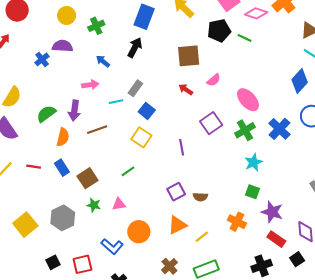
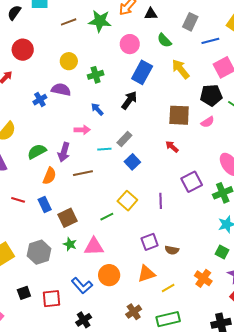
pink semicircle: (214, 80) -> (208, 122), moved
yellow square: (141, 137) -> (127, 201), moved
pink triangle: (119, 204) -> (94, 247), size x1.5

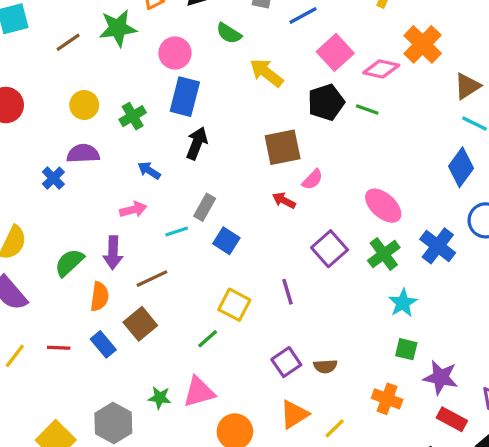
blue rectangle: (142, 72) -> (185, 97), moved
pink semicircle: (208, 122) -> (312, 179), moved
brown square: (67, 218) -> (140, 324), moved

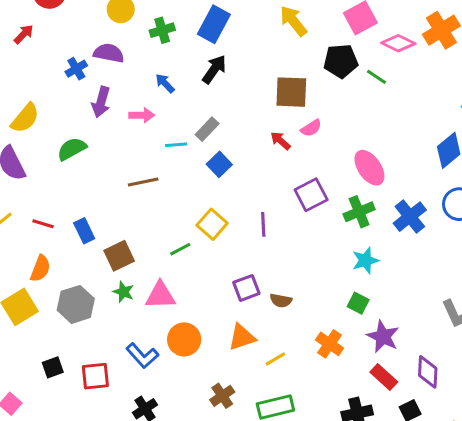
purple arrow: (113, 253) -> (101, 102), moved
orange semicircle: (99, 296) -> (40, 268), moved
brown square: (140, 324) -> (119, 256), moved

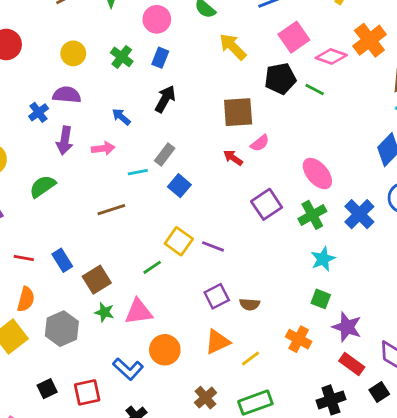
blue rectangle: (214, 24) -> (160, 58), size x0.6
green cross: (162, 30) -> (122, 57), moved, turned -30
purple line: (263, 224) -> (213, 246), moved, turned -60

